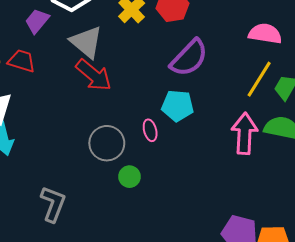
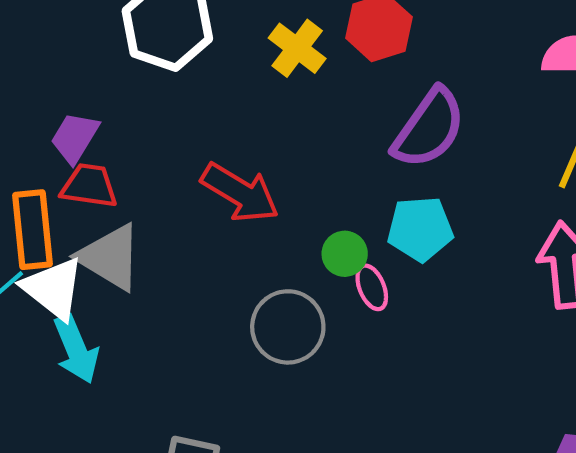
purple trapezoid: (37, 21) -> (75, 138), moved
gray triangle: (86, 42) -> (110, 257), moved
green circle: (129, 177) -> (345, 254), moved

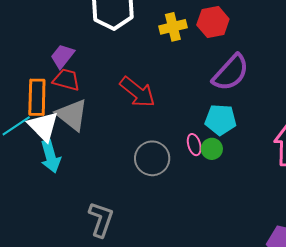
yellow cross: (297, 48) -> (173, 27), turned 32
green circle: (345, 254) -> (212, 149), moved

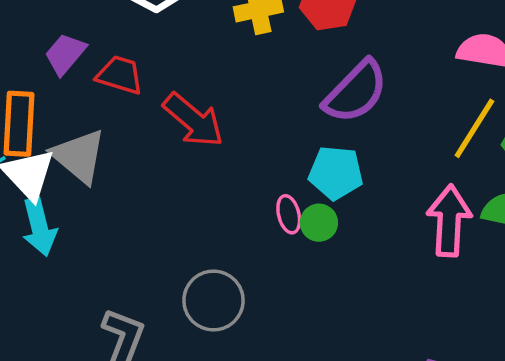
red trapezoid: (66, 80) -> (120, 75), moved
gray circle: (152, 158) -> (213, 300), moved

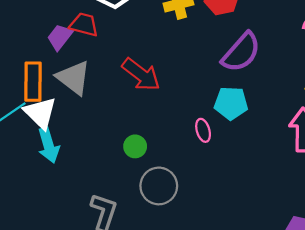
red trapezoid: (120, 75) -> (84, 25), moved
gray triangle: (79, 156) -> (74, 78), moved
green circle: (319, 223) -> (135, 146), moved

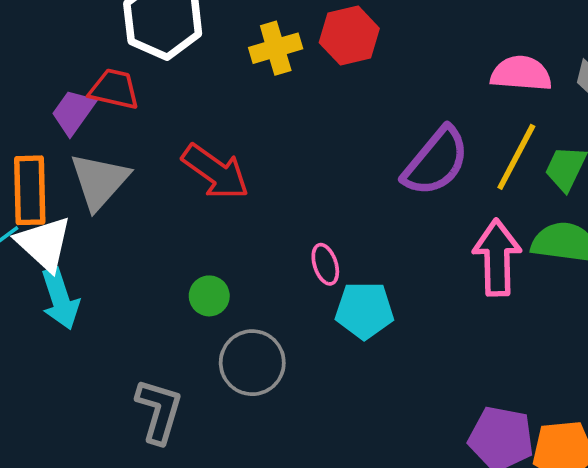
purple semicircle: (241, 52) -> (436, 162), moved
gray triangle: (74, 78) -> (99, 181), turned 36
cyan pentagon: (231, 103) -> (364, 310), moved

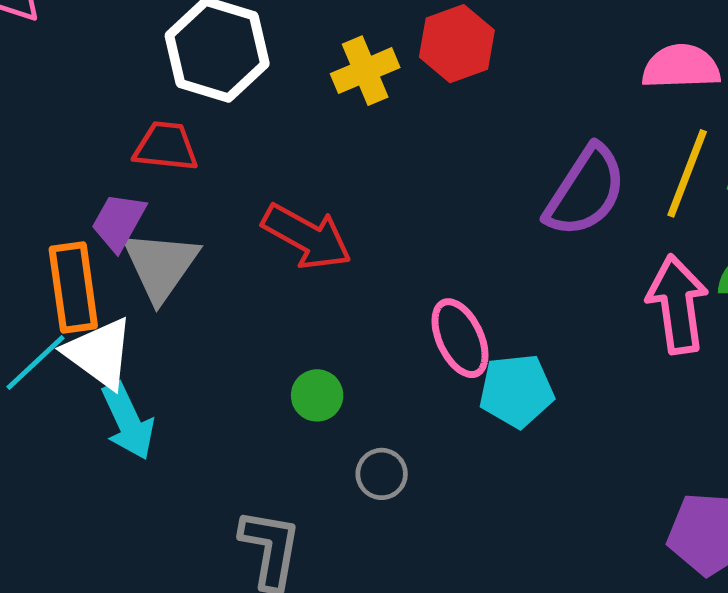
purple trapezoid: (73, 112) -> (119, 222), moved
pink ellipse: (325, 264) -> (460, 338), size x1.5
gray circle: (252, 363) -> (382, 474), size x0.6

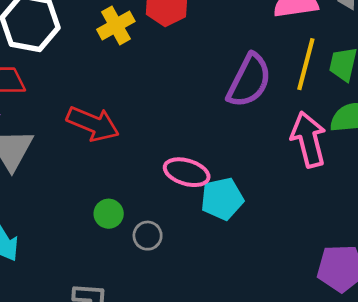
pink ellipse: (460, 338) -> (187, 172), turned -42
gray circle: (382, 474) -> (148, 236), moved

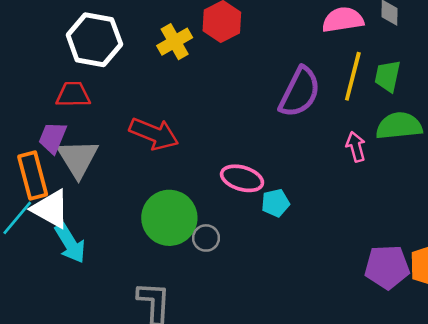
pink arrow: (309, 139) -> (356, 147), size x0.6
cyan pentagon: (222, 199) -> (275, 203), size x0.7
green circle: (109, 214) -> (169, 218), size x2.0

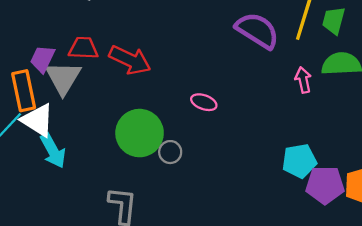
purple semicircle: (300, 92) -> (257, 30), turned -87
red trapezoid: (73, 95) -> (83, 48), moved
pink ellipse: (242, 178) -> (204, 102), size x0.7
cyan pentagon: (275, 203) -> (299, 161), moved, size x1.4

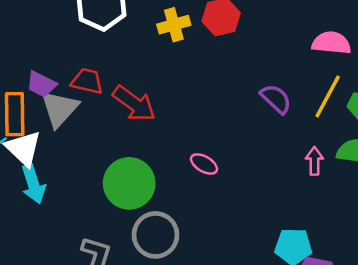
purple semicircle: (257, 30) -> (276, 99), size x0.7
purple trapezoid: (42, 59) -> (41, 84), turned -100
gray circle: (170, 152) -> (156, 235), moved, size x1.8

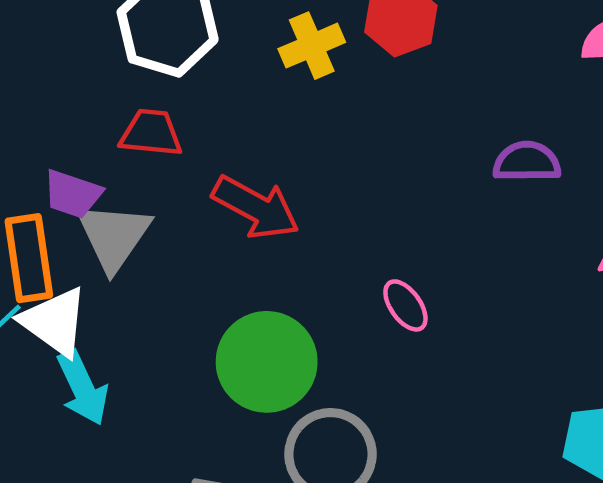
red trapezoid: (87, 81) -> (151, 133), moved
purple semicircle: (276, 99) -> (527, 162), turned -36
pink ellipse: (204, 164) -> (405, 305), turned 32

